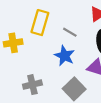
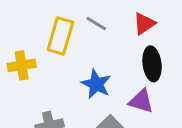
gray line: (70, 32) -> (96, 23), moved

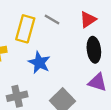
blue star: (96, 84) -> (39, 63), moved
purple triangle: (141, 101) -> (97, 82), moved

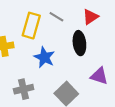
black ellipse: (94, 50) -> (79, 43), moved

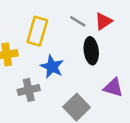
gray line: (56, 17) -> (78, 21), moved
gray cross: (24, 89) -> (29, 90), moved

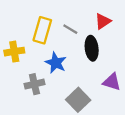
gray line: (78, 21) -> (70, 29), moved

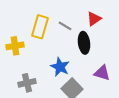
blue star: (56, 63) -> (60, 67), moved
gray cross: (34, 84) -> (27, 83), moved

